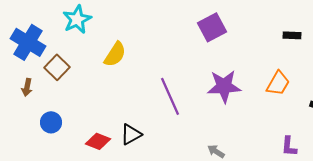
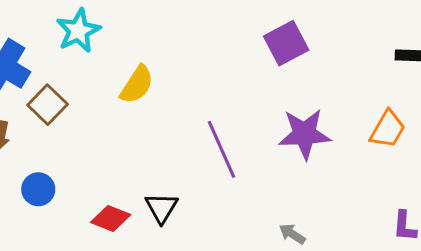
black triangle: (131, 134) -> (161, 208), turned -30

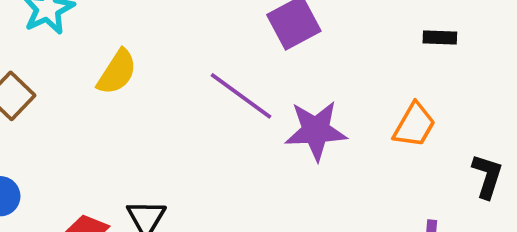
purple line: (221, 149) -> (241, 96), moved, turned -30

